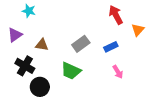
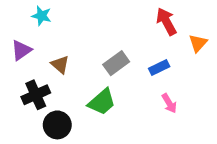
brown triangle: (42, 45) -> (60, 65), turned 32
black cross: (25, 66) -> (36, 95), turned 36
green trapezoid: (71, 71) -> (102, 102), turned -65

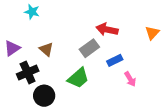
red arrow: (166, 22) -> (107, 29), moved, turned -50
purple triangle: (21, 50) -> (12, 48), moved
blue rectangle: (159, 67) -> (115, 60), moved

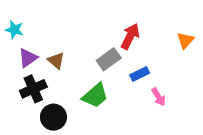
cyan star: (32, 12) -> (14, 30), moved
red arrow: (107, 29) -> (130, 36), turned 105
purple triangle: (12, 48) -> (28, 58), moved

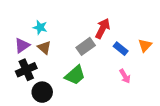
cyan star: (14, 30) -> (40, 27), moved
orange triangle: (185, 40) -> (145, 45), moved
blue rectangle: (140, 74) -> (121, 49), moved, turned 64

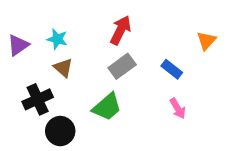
red arrow: (103, 28) -> (121, 30), moved
purple triangle: (22, 45) -> (18, 45), moved
orange triangle: (145, 45) -> (206, 41), moved

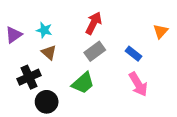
pink arrow: (178, 108) -> (138, 84), size x1.5

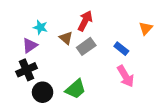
purple triangle: (14, 35) -> (30, 45), moved
brown triangle: (49, 52) -> (66, 38), moved
green trapezoid: (83, 83) -> (76, 89), moved

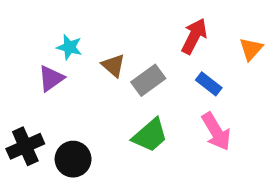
red arrow: (85, 21) -> (194, 36), moved
black cross: (27, 70) -> (25, 146), moved
green trapezoid: (76, 89) -> (150, 135), moved

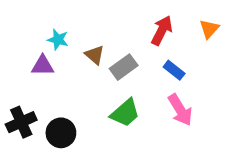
orange triangle: (251, 49) -> (209, 29), moved
purple triangle: (51, 78) -> (43, 66), turned 35

